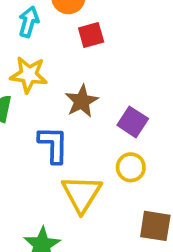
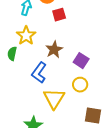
yellow star: (29, 75) -> (26, 36), turned 30
blue L-shape: (53, 145) -> (39, 73), turned -145

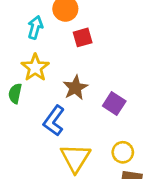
yellow circle: (80, 85) -> (123, 152), moved

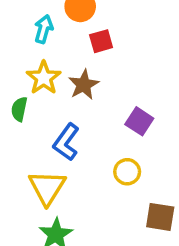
brown star: (75, 88) -> (84, 85), moved
yellow circle: (123, 152) -> (127, 172), moved
yellow triangle: (75, 158) -> (47, 187), moved

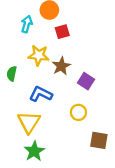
yellow star: (44, 78) -> (39, 55), moved, turned -30
brown star: (84, 85) -> (61, 66), moved
blue L-shape: (66, 142) -> (41, 94), turned 80

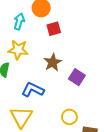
yellow star: (39, 55) -> (18, 50), moved
yellow circle: (78, 112) -> (69, 117), moved

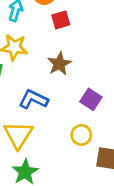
purple square: (77, 77) -> (91, 99), moved

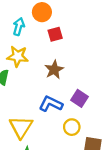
blue L-shape: (33, 99) -> (51, 104), moved

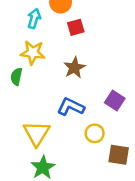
purple square: (80, 98) -> (115, 101), moved

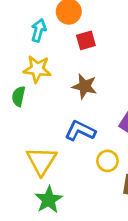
brown star: (74, 68) -> (85, 86), turned -30

